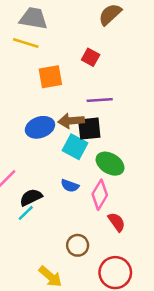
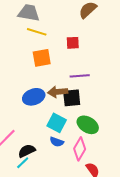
yellow line: (26, 43) -> (37, 32), moved
red square: (91, 57) -> (73, 43), turned -32
cyan square: (75, 147) -> (57, 123), moved

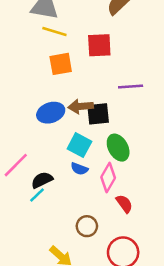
red square: (73, 43) -> (99, 45), size x1.5
purple line: (80, 76) -> (131, 86), moved
green ellipse: (88, 125) -> (118, 148), turned 30

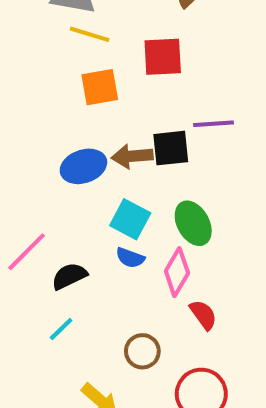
black square: (98, 114) -> (171, 148), moved
cyan line: (37, 195) -> (61, 329), moved

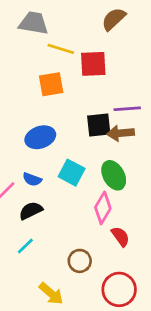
yellow line: (90, 34) -> (61, 49), moved
brown arrow: (132, 156) -> (120, 133), moved
blue semicircle: (130, 258) -> (32, 179), moved

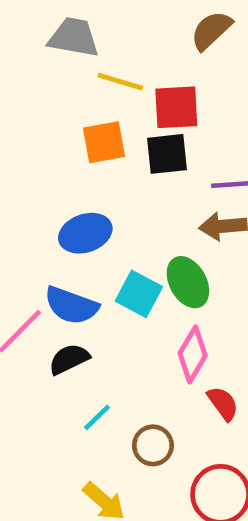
black square: (99, 125) -> (167, 154), moved
green ellipse: (114, 175) -> (188, 282), moved
blue semicircle: (32, 179) -> (71, 305), size x1.6
cyan line: (25, 246) -> (97, 417), moved

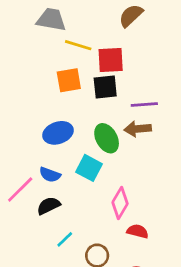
green ellipse: (188, 282) -> (107, 138), moved
blue semicircle: (71, 305) -> (50, 175), size x0.7
red semicircle: (223, 403) -> (138, 231), turned -40

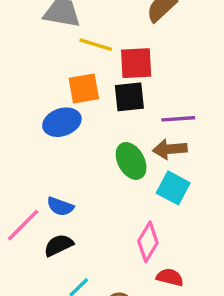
blue ellipse: (58, 133) -> (62, 122), moved
cyan square: (89, 168) -> (173, 188), moved

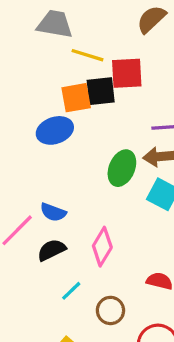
black square: (129, 97) -> (101, 91), moved
green ellipse: (131, 161) -> (122, 168), turned 52
pink diamond: (148, 242) -> (102, 247), moved

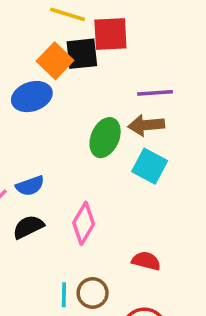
orange square: (76, 98) -> (55, 61), turned -36
blue semicircle: (53, 212) -> (30, 186), turned -40
cyan line: (71, 291) -> (64, 295), moved, turned -45

